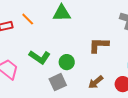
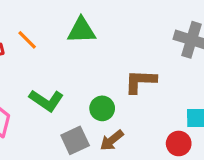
green circle: (67, 62) -> (102, 108), moved
brown arrow: (96, 82) -> (112, 140), moved

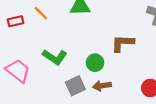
brown arrow: (112, 140) -> (102, 86), turned 30

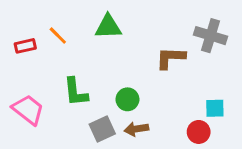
brown L-shape: (123, 43) -> (170, 58), moved
green L-shape: (55, 57) -> (76, 92), turned 50

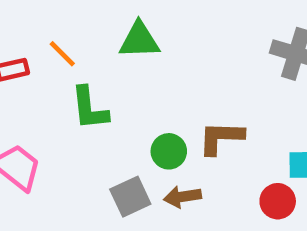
brown L-shape: (170, 58) -> (221, 138), moved
green L-shape: (76, 92) -> (89, 108), moved

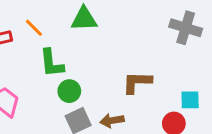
green circle: (169, 151) -> (69, 91), moved

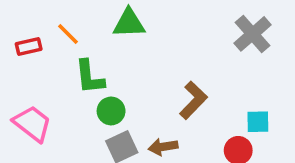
gray cross: (186, 28) -> (253, 34), turned 32
brown L-shape: (137, 82) -> (193, 100), turned 132

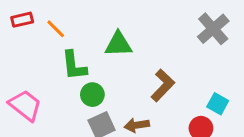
green triangle: (129, 23) -> (118, 44), moved
red rectangle: (29, 47) -> (22, 20), moved
cyan square: (258, 122) -> (218, 104), turned 30

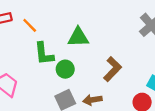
green circle: (92, 95) -> (65, 69), moved

